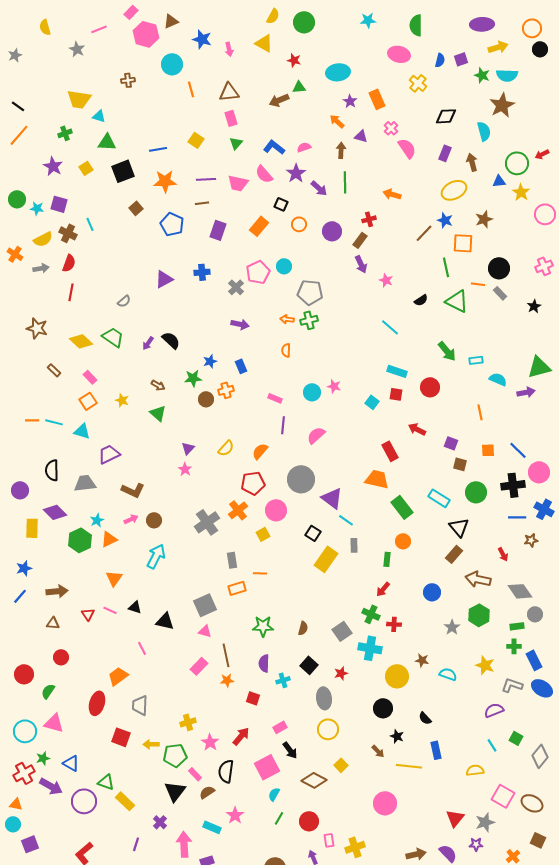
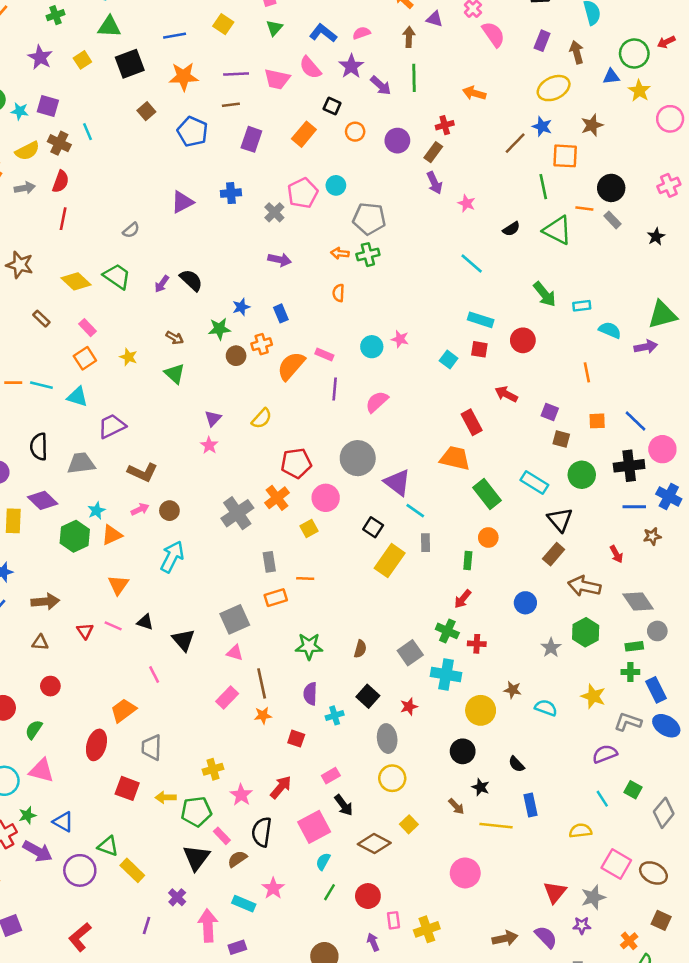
orange semicircle: (260, 451) -> (291, 366), moved, size x1.4
black triangle: (165, 621) -> (184, 640), turned 36

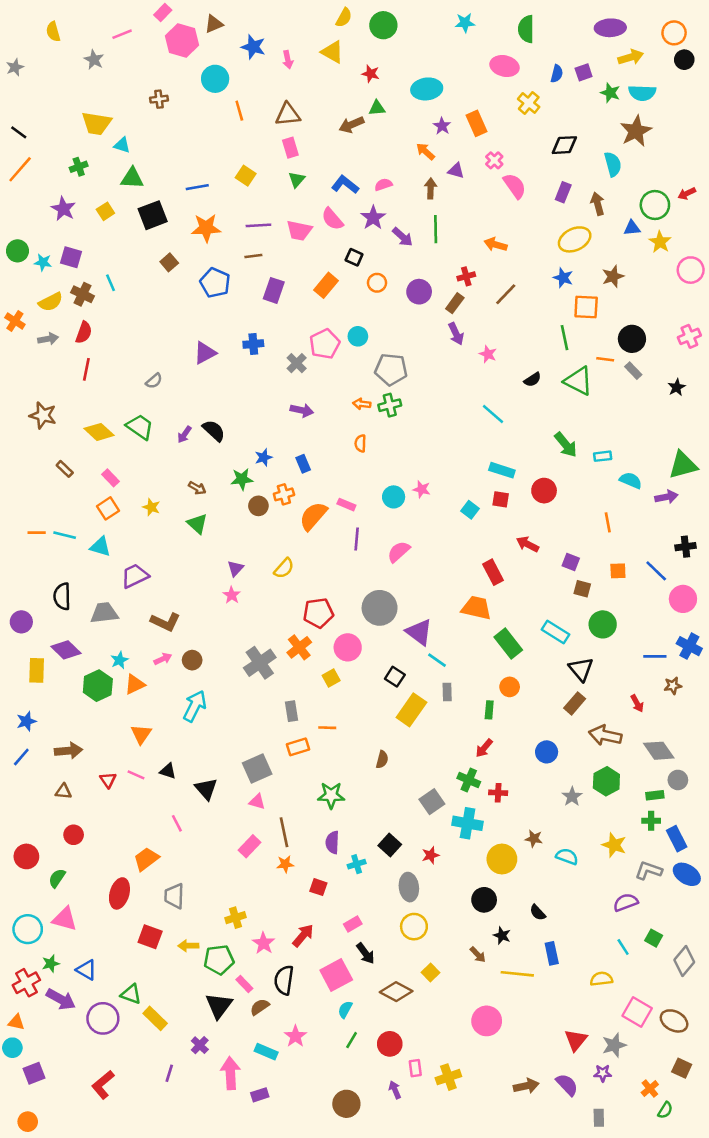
brown line: (515, 143) -> (506, 294), moved
black cross: (629, 466) -> (686, 547), moved, size x0.7
brown semicircle: (360, 649) -> (382, 760), moved

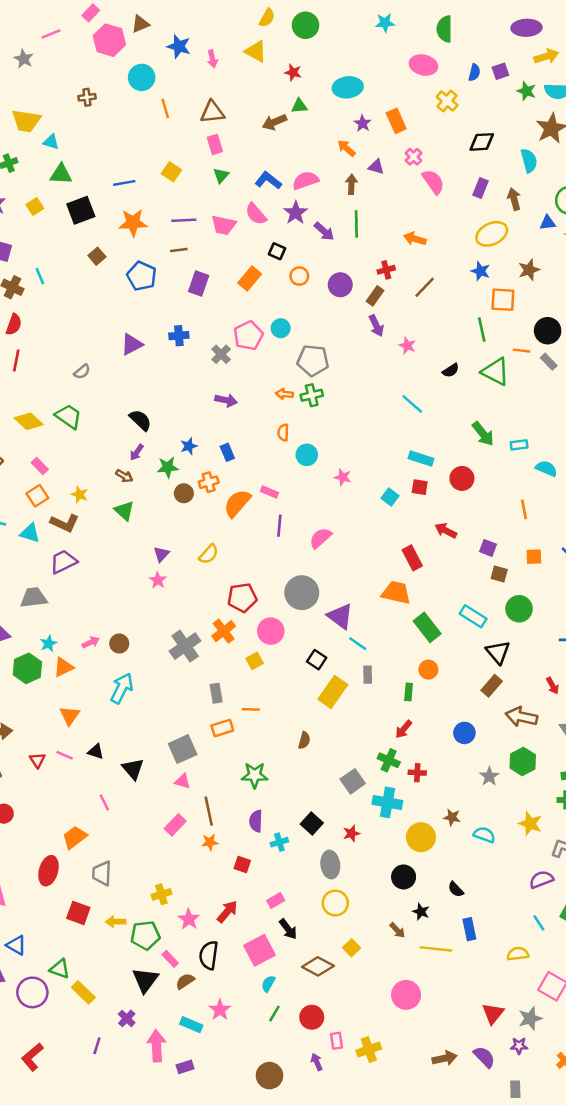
pink semicircle: (383, 185) -> (305, 180), size x1.5
purple arrow: (184, 434) -> (137, 452), moved
cyan circle: (394, 497) -> (307, 455), moved
brown L-shape: (165, 622) -> (65, 523), moved

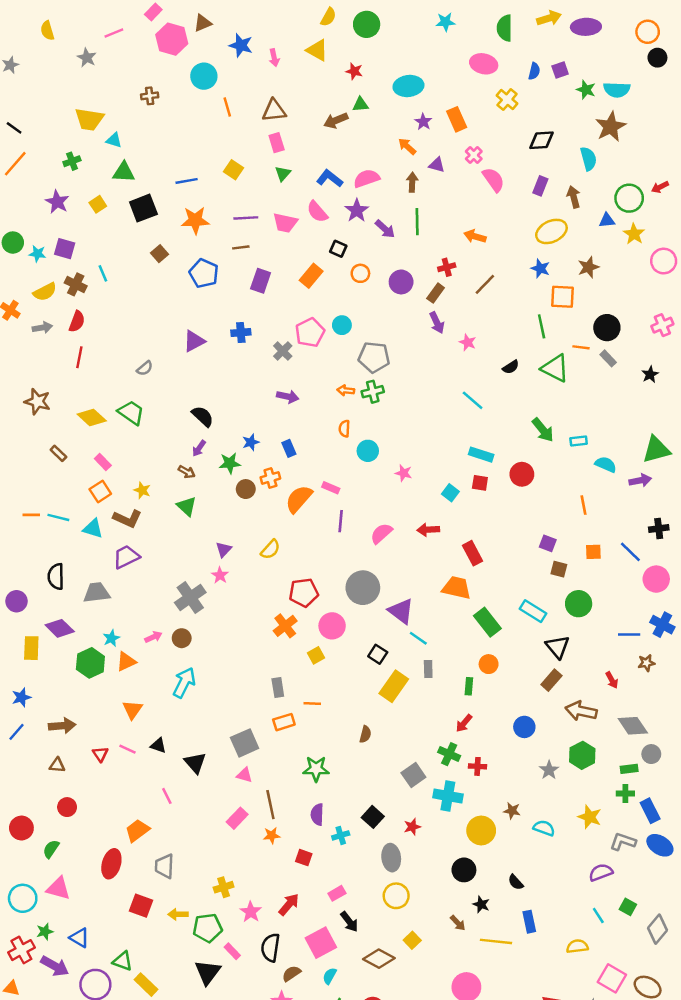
yellow arrow: (546, 56) -> (549, 18), moved
red arrow: (446, 531) -> (428, 530), moved, turned -30
gray cross: (185, 646) -> (190, 598), moved
brown semicircle: (185, 981) -> (291, 973), moved

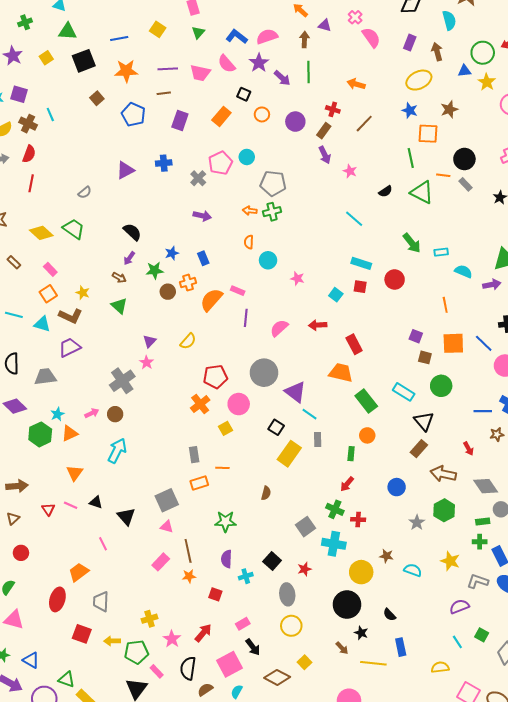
red cross: (447, 267) -> (333, 109), turned 32
orange square: (593, 552) -> (453, 343), size x1.6
brown triangle: (57, 765) -> (13, 518), turned -48
black circle: (464, 870) -> (347, 605), size x1.4

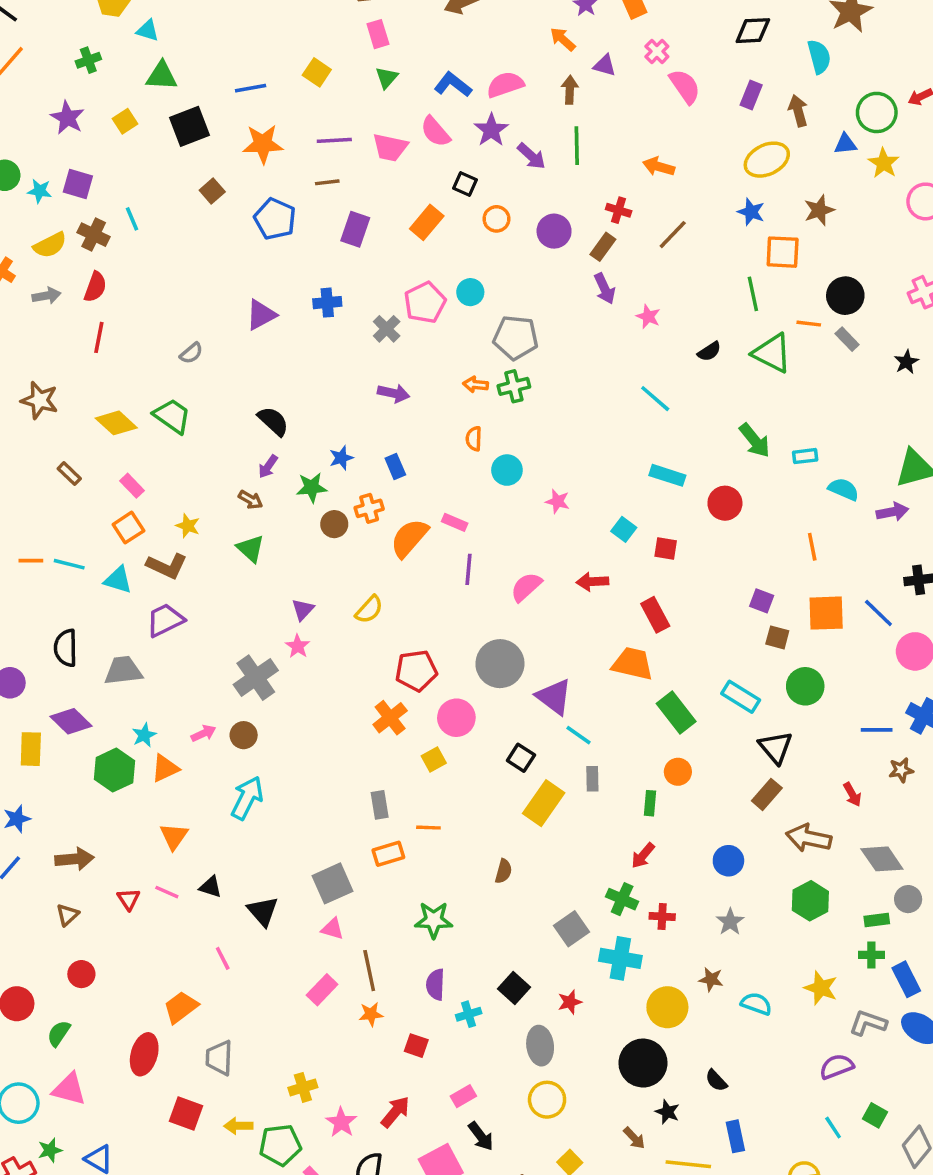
red square: (360, 287) -> (666, 549), moved
gray star: (417, 522) -> (730, 922), moved

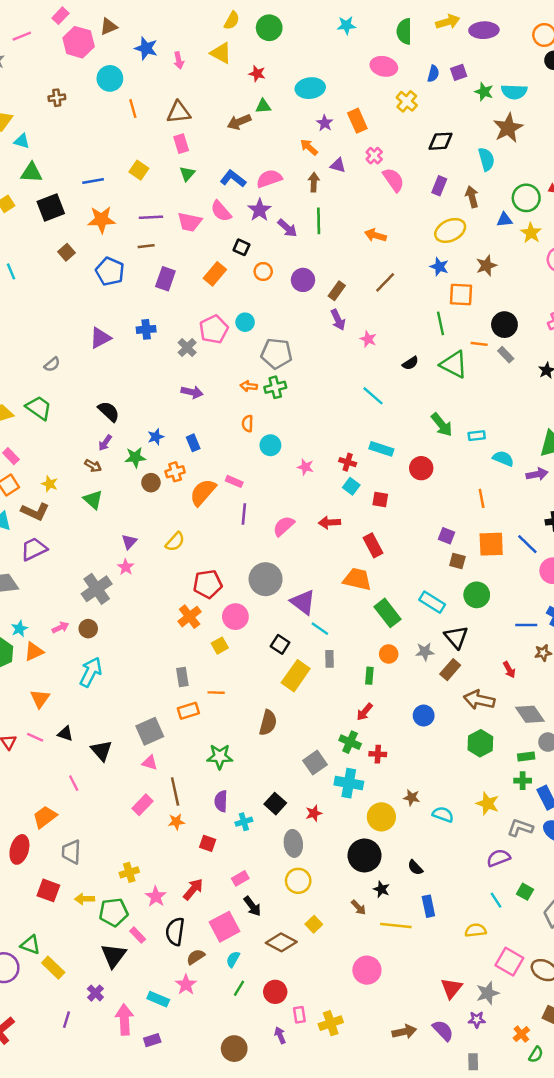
red cross: (619, 210) -> (348, 462), moved
brown semicircle: (503, 871) -> (268, 723), size x1.5
gray star: (730, 922) -> (425, 652), moved, turned 30

